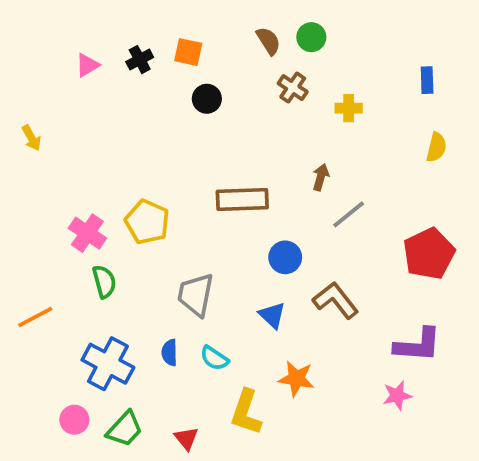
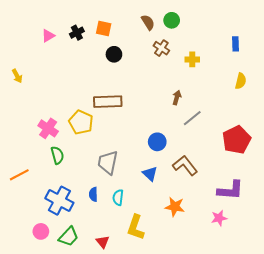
brown rectangle: (242, 200) -> (108, 102), moved
cyan semicircle: (214, 358) -> (118, 197), turned 63
orange star: (296, 379) -> (175, 207), moved

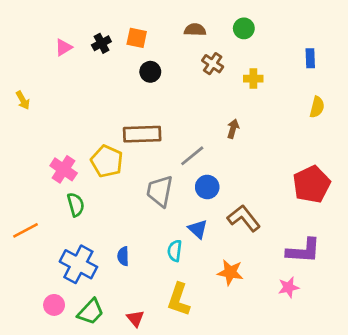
green circle: (172, 20) -> (244, 28), moved
brown semicircle: (148, 22) -> (195, 30), turned -56
gray line: (192, 118) -> (192, 156), moved
gray trapezoid: (108, 162) -> (160, 191), moved
cyan semicircle: (118, 197) -> (175, 251), moved

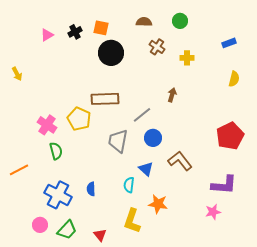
blue rectangle: (310, 58) -> (229, 43), turned 72
black circle: (150, 72) -> (111, 53), size x1.6
orange star: (230, 272) -> (158, 204), moved

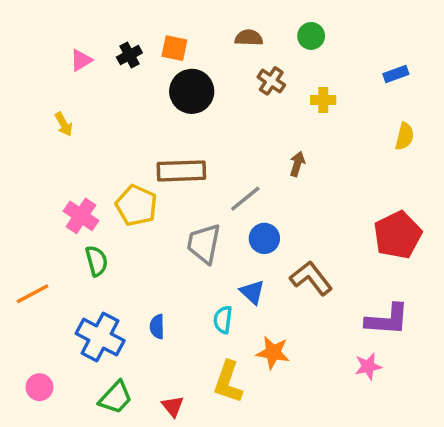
yellow arrow: (17, 74) -> (64, 124), moved
pink circle: (40, 225) -> (39, 387), moved

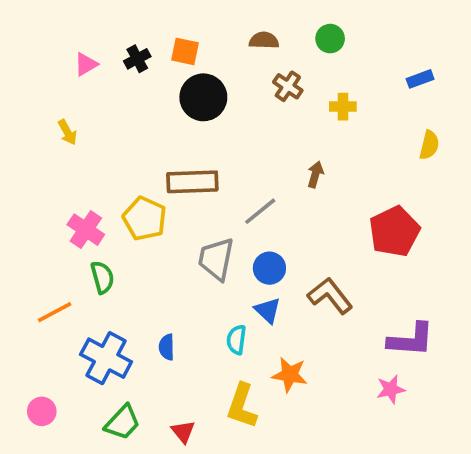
red pentagon: (398, 235) -> (394, 231), moved
blue circle: (264, 238) -> (269, 268), moved
orange line: (33, 294) -> (55, 312), moved

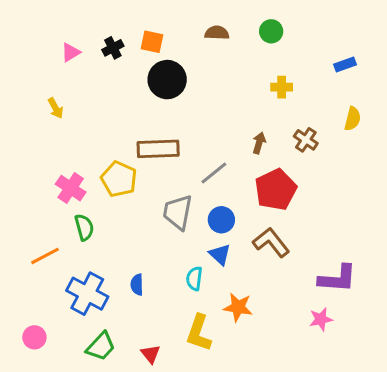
brown cross: (288, 86) -> (306, 140), moved
red pentagon: (394, 231) -> (276, 190), moved

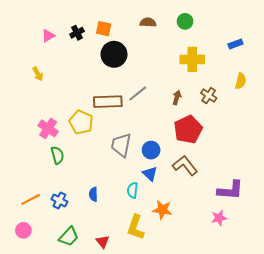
yellow cross: (282, 87) -> (192, 59), size x1.6
gray line: (214, 173) -> (138, 93), moved
orange line: (45, 256) -> (31, 199), moved
blue cross: (87, 294) -> (59, 200), size x0.6

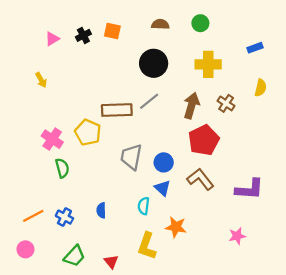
black circle: (114, 54) -> (154, 63), moved
brown arrow: (177, 98) -> (191, 106), size x1.6
purple L-shape: (230, 190) -> (249, 189), moved

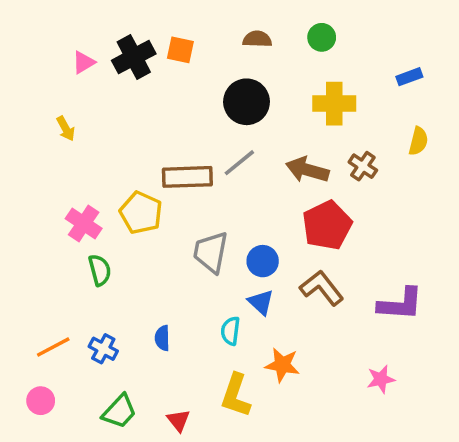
black cross: (83, 35) -> (134, 57), size x1.6
brown arrow: (191, 106) -> (307, 170), turned -90

